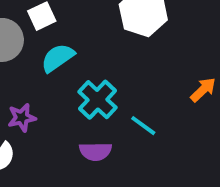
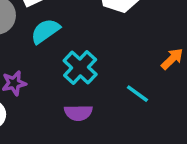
cyan line: (143, 126) -> (137, 94), moved

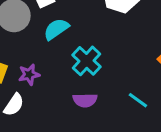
cyan line: (137, 94) -> (138, 100), moved

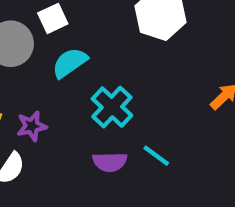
cyan line: (138, 100) -> (156, 156), moved

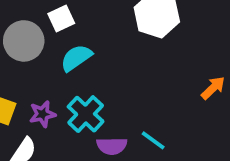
cyan cross: (112, 107) -> (86, 114), moved

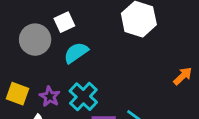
purple star: (42, 114) -> (50, 97), turned -30

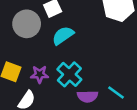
purple star: (50, 97) -> (40, 74), turned -30

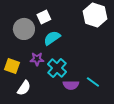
purple star: (40, 74) -> (37, 59), moved

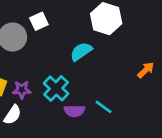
cyan semicircle: (52, 38) -> (81, 52), moved
purple star: (37, 59) -> (22, 90), moved

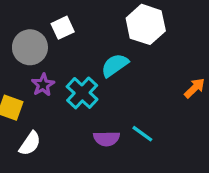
cyan cross: (56, 88) -> (82, 93), moved
purple star: (22, 90) -> (43, 85), moved, turned -30

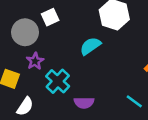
cyan cross: (82, 93) -> (58, 81), moved
cyan line: (142, 134) -> (134, 101), moved

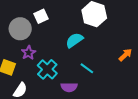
cyan line: (134, 101) -> (87, 68), moved

